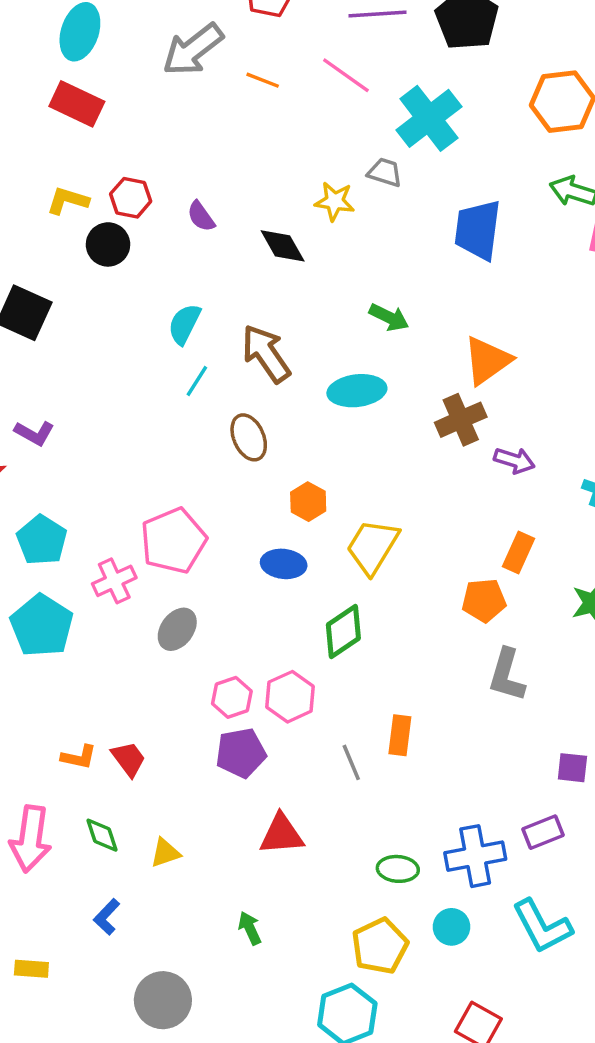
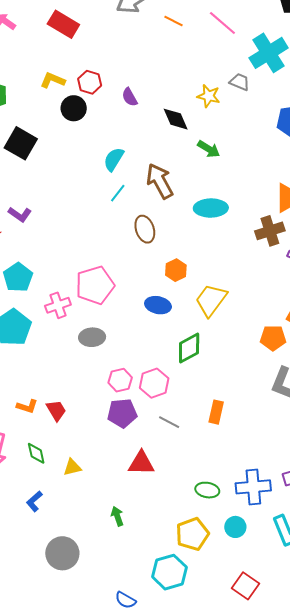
green arrow: (389, 317) -> (209, 149), moved
gray ellipse: (177, 629) -> (92, 337), turned 45
gray line: (351, 762) -> (169, 422), moved, turned -45

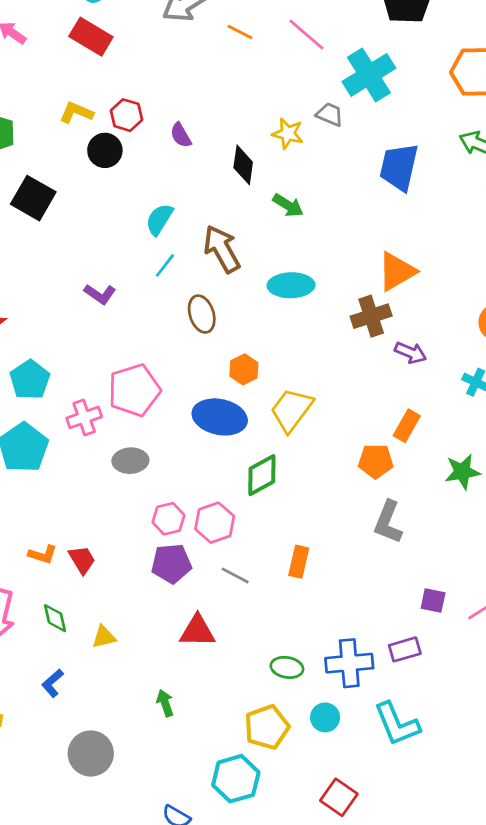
black diamond: (176, 119) -> (243, 165), turned 32
purple L-shape: (20, 214) -> (100, 294), moved
blue ellipse: (158, 305) -> (220, 417), size x1.5

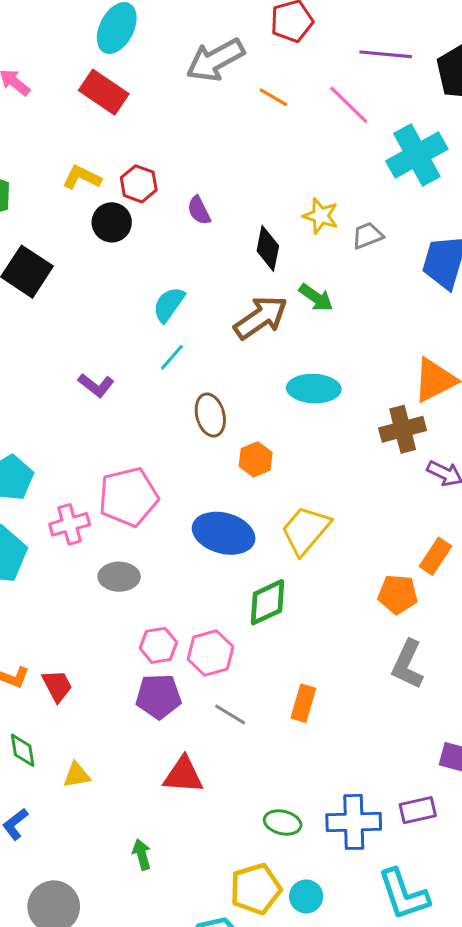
gray trapezoid: (330, 114) -> (367, 236), moved, turned -48
brown arrow: (222, 249) -> (261, 318), moved, turned 81
orange hexagon: (244, 369) -> (256, 459), moved
cyan circle: (325, 717) -> (306, 896), moved

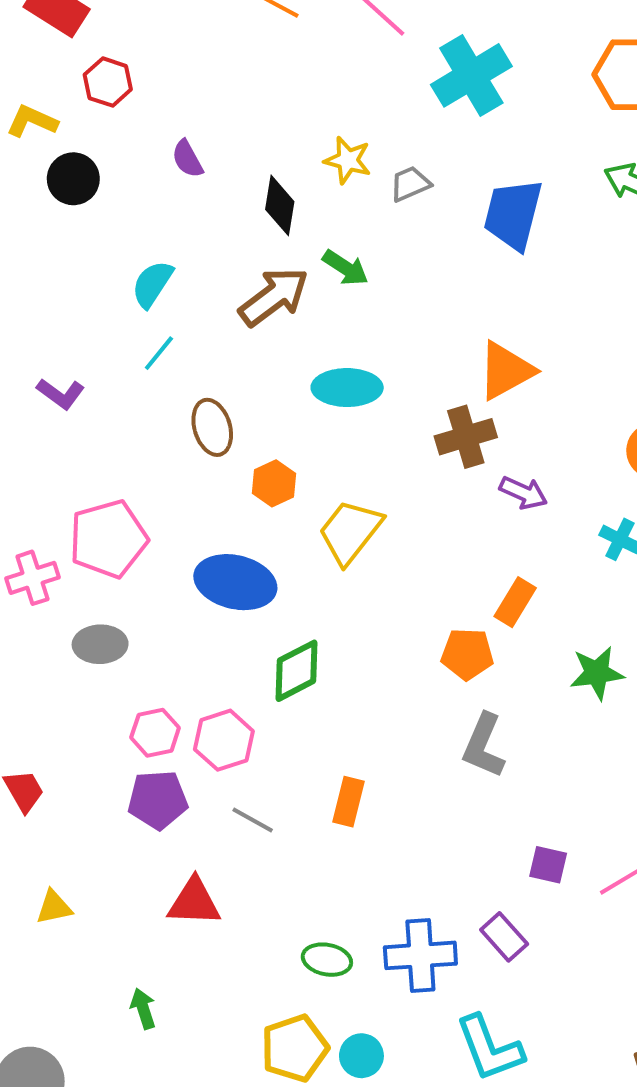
red hexagon: (139, 184) -> (108, 82), moved
yellow trapezoid: (306, 530) -> (350, 532), moved
purple rectangle: (418, 810) -> (504, 937), turned 63

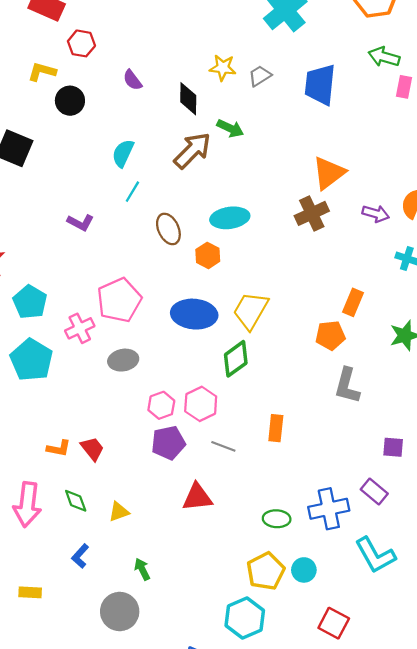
cyan ellipse: (347, 388) -> (230, 218), moved
purple arrow: (523, 493) -> (376, 214), moved
yellow trapezoid: (350, 532) -> (251, 311), moved
green arrow: (143, 1009) -> (142, 569), moved

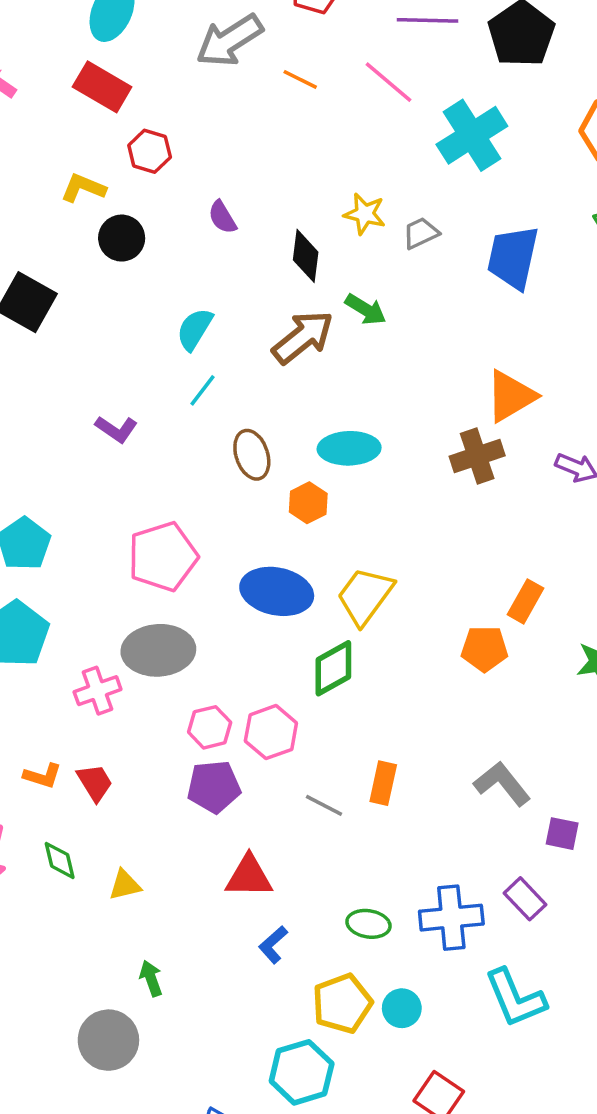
pink cross: (80, 328) -> (98, 691), moved
gray ellipse: (123, 360) -> (158, 650), size x1.5
gray L-shape: (347, 386) -> (502, 784), moved, turned 120
gray line: (223, 446) -> (324, 805), moved
blue L-shape: (80, 556) -> (273, 945), moved

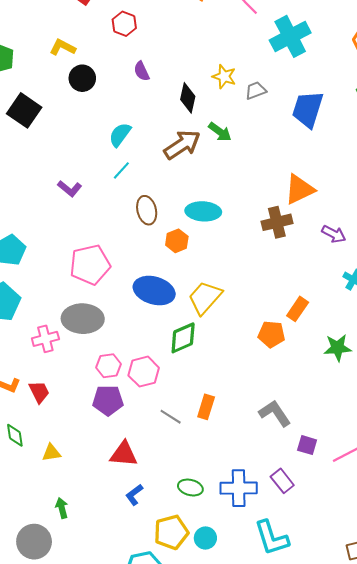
red hexagon: (150, 151) -> (124, 24), moved

